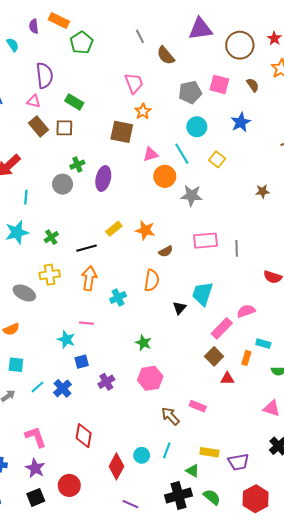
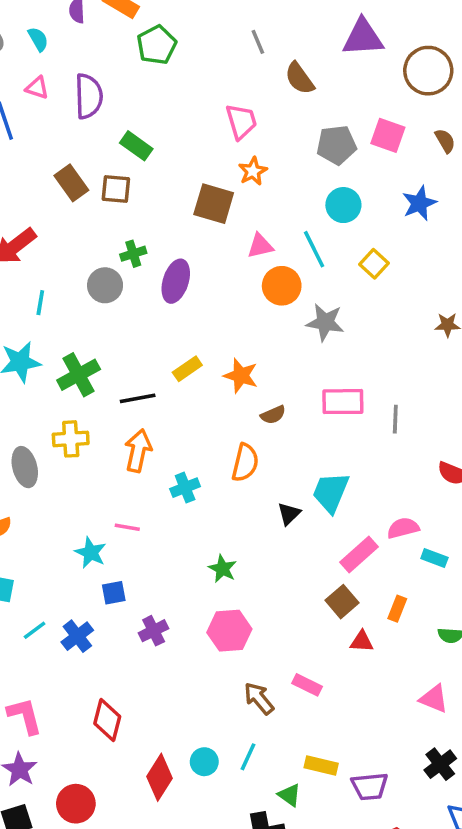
pink triangle: (34, 101) -> (37, 88), moved
green cross: (51, 237) -> (79, 375), size x1.6
gray ellipse: (24, 293) -> (25, 467), turned 45
cyan rectangle: (263, 344) -> (434, 558), moved

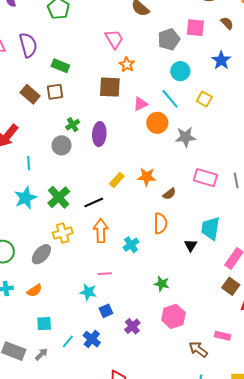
pink rectangle: (343, 402) -> (205, 178), turned 30
gray ellipse: (25, 467) -> (41, 254), turned 70

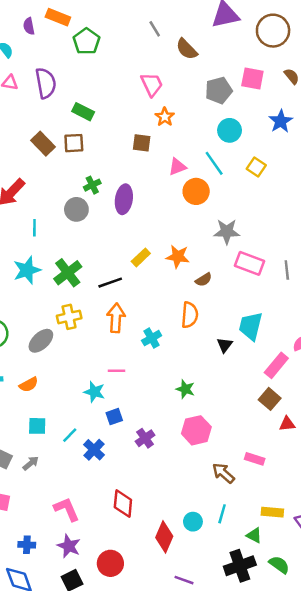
brown square: (110, 87) -> (142, 143), size x0.7
gray star: (186, 137) -> (227, 232), moved
cyan line: (68, 341) -> (70, 435), moved

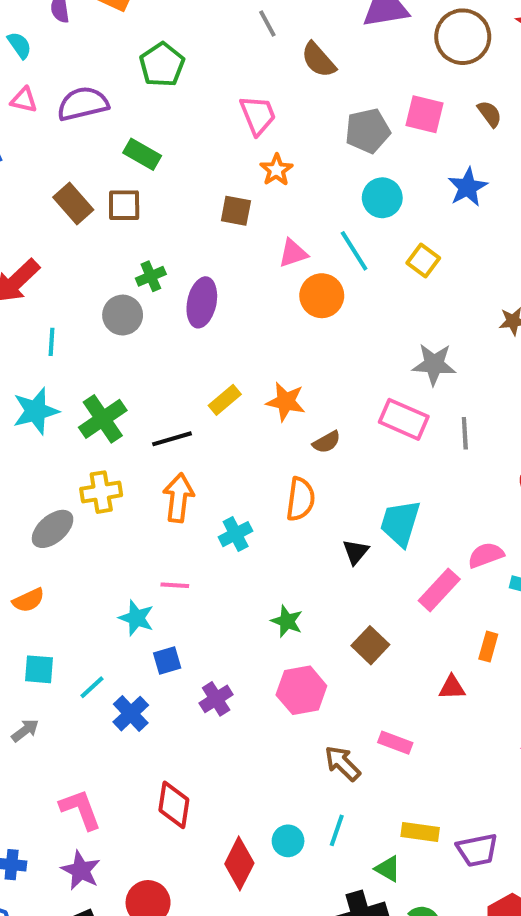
green pentagon: (86, 41) -> (162, 65), moved
purple semicircle: (46, 83) -> (83, 104), turned -96
gray star: (227, 232) -> (434, 364), moved
brown square: (270, 399) -> (370, 645), moved

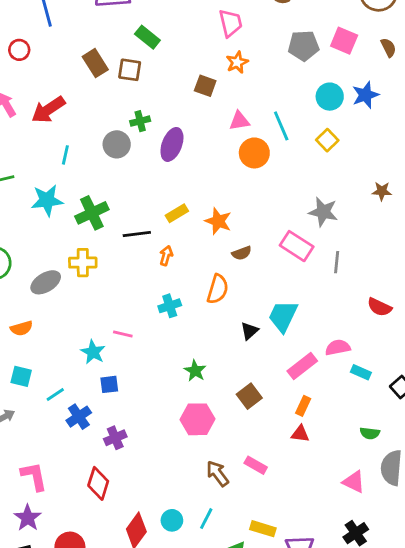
cyan circle: (382, 198) -> (330, 97), moved
orange arrow: (178, 498) -> (166, 256), moved, size x0.6
orange rectangle: (488, 647) -> (303, 406), moved
purple cross: (216, 699) -> (115, 438), moved

